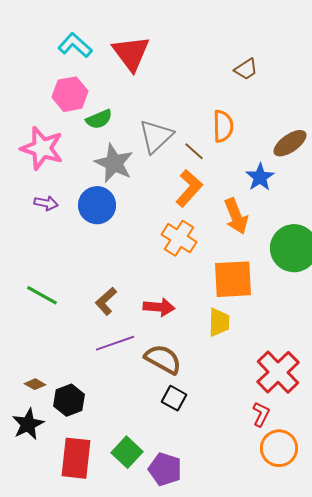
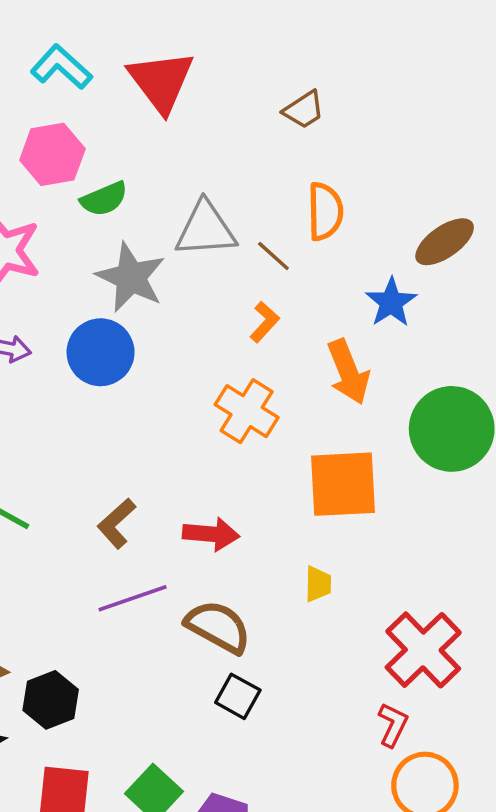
brown trapezoid: (246, 69) -> (304, 110), moved
gray triangle: (156, 136) -> (206, 229), turned 39
orange L-shape: (189, 188) -> (265, 322), size x0.6
yellow trapezoid: (219, 322) -> (318, 584), moved, size x0.7

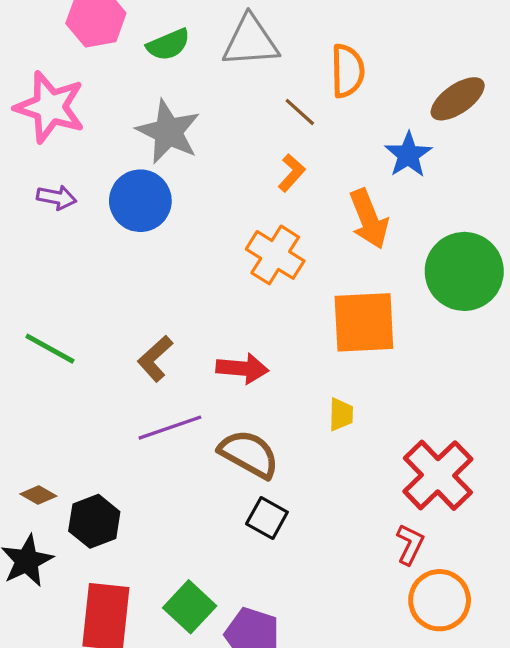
green semicircle: (104, 199) -> (168, 45), moved
gray triangle: (206, 229) -> (250, 41), moved

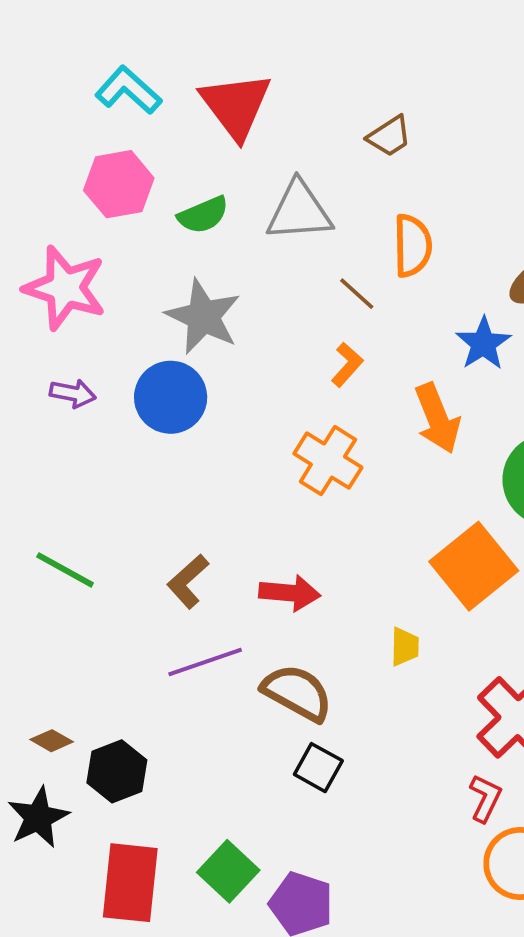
orange square: (364, 322) -> (474, 566), moved, turned -36

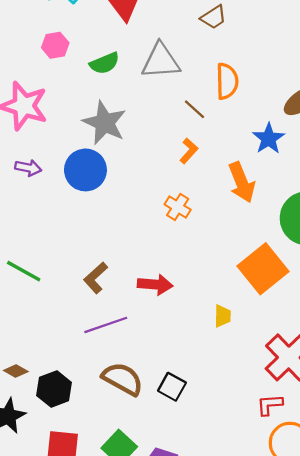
pink hexagon: (119, 184) -> (55, 45), size x0.7
orange cross: (328, 461) -> (178, 207), size x0.7
brown semicircle: (297, 693) -> (123, 379), moved
red L-shape: (485, 798) -> (270, 405), turned -120

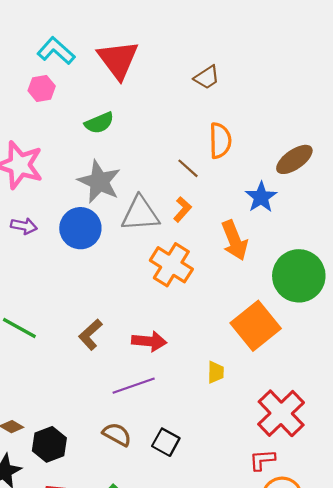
pink hexagon: (55, 45) -> (42, 88), moved
gray triangle: (161, 61) -> (140, 214), moved
orange cross: (178, 207) -> (171, 265), size x1.6
purple line: (106, 325) -> (134, 386), moved
brown semicircle: (123, 379) -> (117, 434), size x0.7

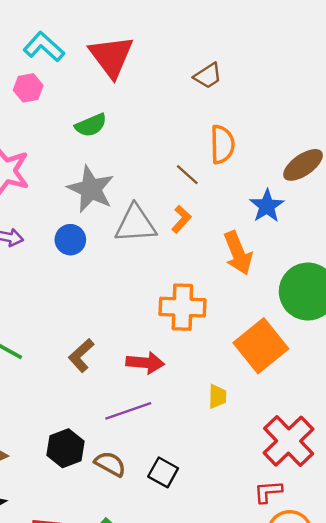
blue circle: (80, 228) -> (70, 240), size x0.7
orange cross: (171, 265) -> (182, 307), moved, turned -30
black hexagon: (49, 444) -> (66, 448), moved

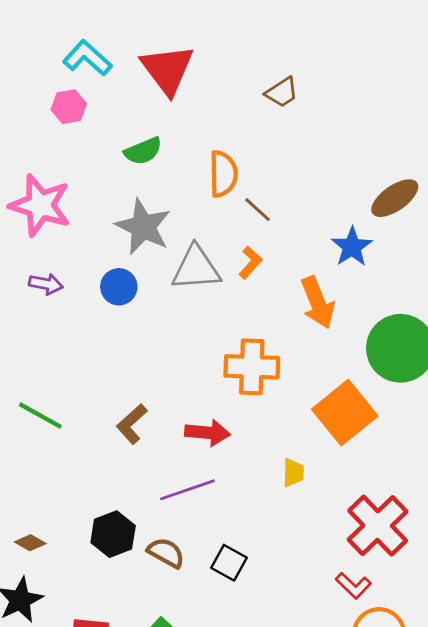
orange semicircle: (222, 144) -> (223, 174), moved
red L-shape: (268, 492) -> (353, 586), turned -132

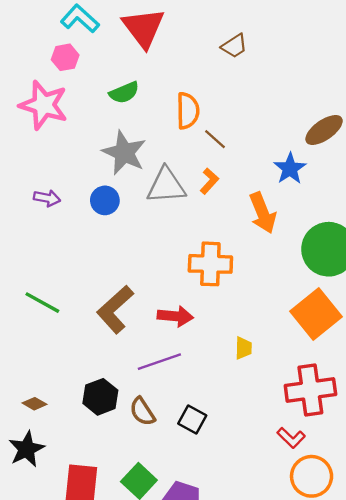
pink star: (40, 205) -> (44, 105), moved
orange square: (345, 413) -> (316, 314), moved
brown L-shape: (132, 424) -> (115, 309), size x1.5
red cross: (378, 526) -> (310, 390), turned 36
brown semicircle: (166, 553) -> (142, 412), turned -152

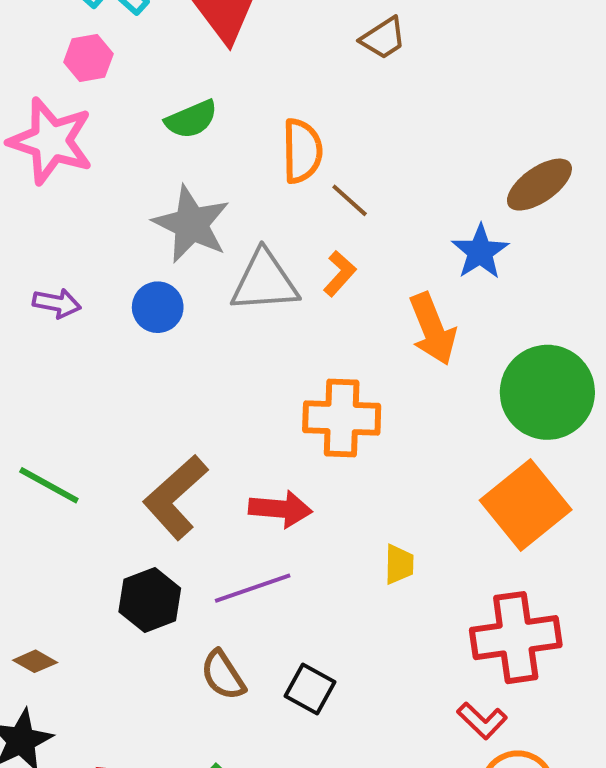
black hexagon: (100, 397) -> (150, 600), moved

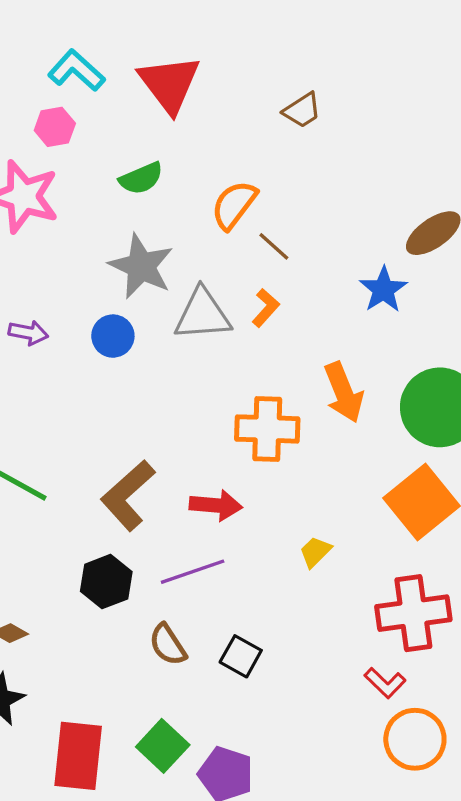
orange semicircle: (302, 151) -> (234, 205), turned -142
orange arrow: (433, 329) -> (344, 392), moved
yellow trapezoid: (399, 564) -> (315, 552), turned -136

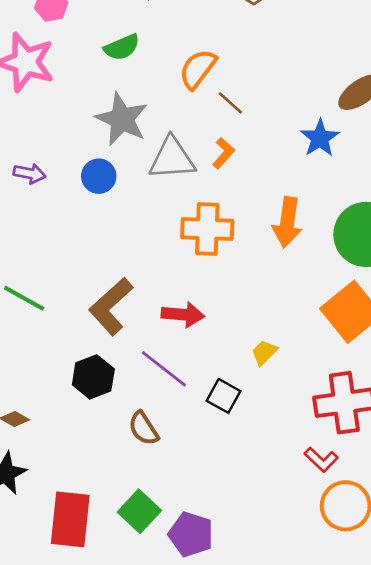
orange arrow: (344, 392) -> (287, 222), turned 30
orange cross: (267, 429) -> (207, 229), moved
purple line: (193, 572) -> (164, 369), turned 57
black square: (241, 656) -> (224, 396), moved

